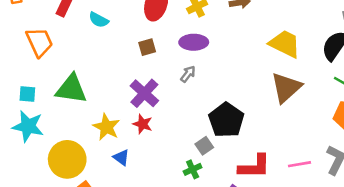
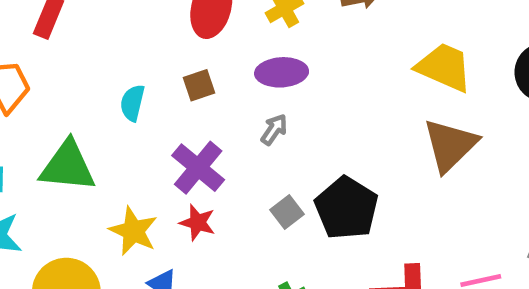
cyan semicircle: (99, 20) -> (132, 103), moved, turned 78
gray square: (204, 146) -> (287, 212), moved

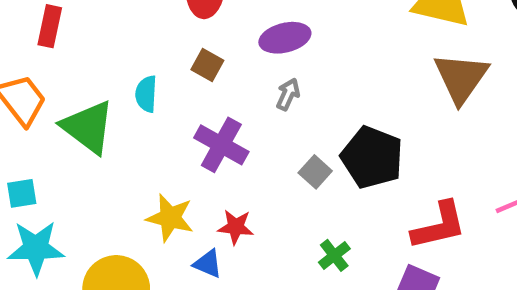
brown square: (199, 85) -> (207, 65), turned -32
green triangle: (68, 166) -> (88, 127), moved, turned 42
red star: (198, 223) -> (236, 227), moved

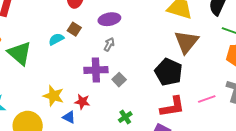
cyan semicircle: (146, 94) -> (56, 39), moved, turned 56
purple cross: (221, 145) -> (96, 70), moved, turned -35
black pentagon: (372, 157) -> (169, 72), moved

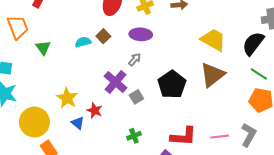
green triangle: (20, 53) -> (43, 48), size x0.6
purple cross: (96, 70) -> (116, 82), turned 30
black pentagon: (169, 72) -> (172, 84), moved

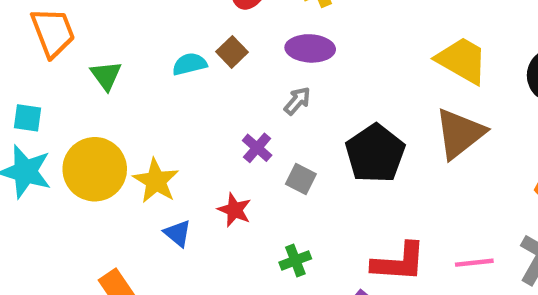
purple cross: (116, 82) -> (257, 148), size x0.6
gray square: (136, 97) -> (301, 179), turned -32
red star: (95, 110) -> (234, 210), moved
yellow circle: (34, 122) -> (95, 169), moved

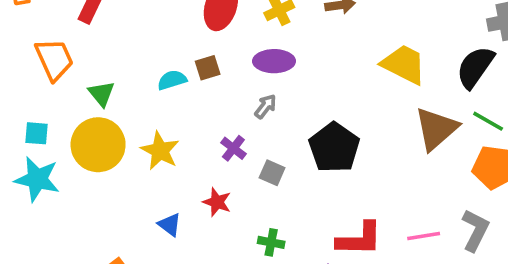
brown square: (232, 52) -> (208, 68), turned 30
brown triangle: (460, 133) -> (436, 129), moved
yellow circle: (95, 169) -> (98, 145), moved
yellow star: (156, 181) -> (160, 151), moved
green cross: (295, 260) -> (271, 242), turned 35

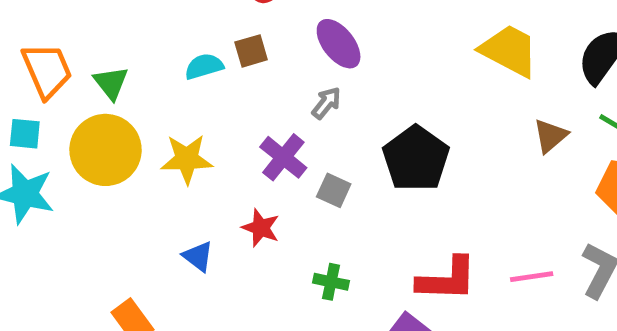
orange trapezoid: (54, 59) -> (47, 70), moved
purple ellipse: (274, 61) -> (339, 44), turned 51
brown triangle: (436, 129) -> (550, 136), size x0.6
purple cross: (233, 148) -> (283, 157), size x1.4
yellow star: (160, 151) -> (187, 159), turned -30

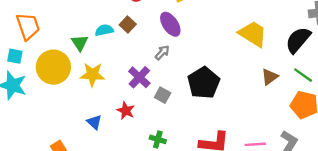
brown square: (251, 51) -> (128, 24), turned -35
green triangle: (111, 83) -> (80, 43), moved

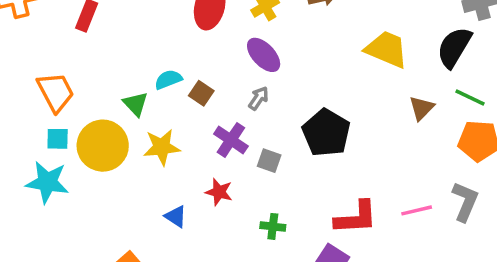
brown square: (128, 24) -> (201, 93), moved
cyan square: (15, 56) -> (58, 139), moved

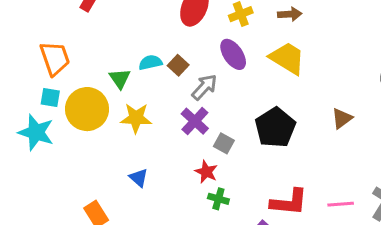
yellow trapezoid: (387, 49) -> (287, 58), moved
brown square: (201, 93) -> (178, 65), moved
gray arrow: (259, 98) -> (204, 87), moved, size x1.4
brown triangle: (421, 108) -> (342, 118), moved
red star: (219, 192) -> (206, 172), moved

